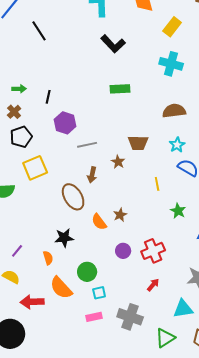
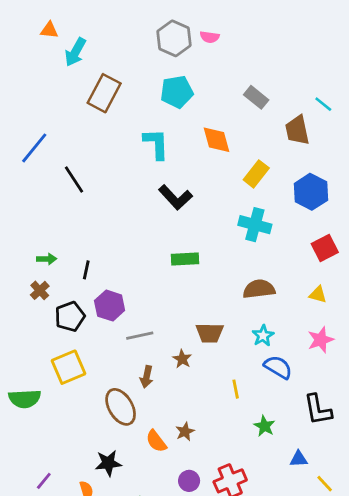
black pentagon: (21, 137) -> (70, 316), moved

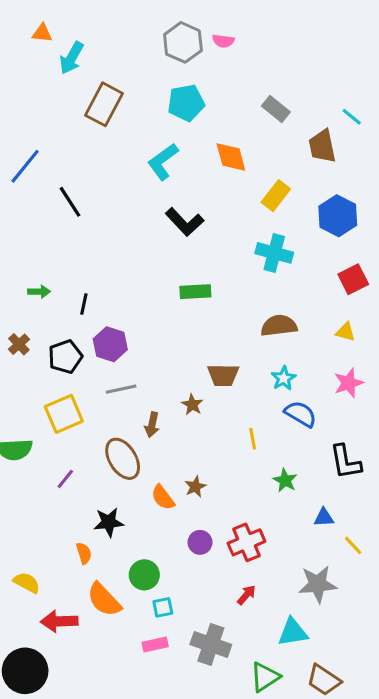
cyan L-shape: (156, 144) -> (163, 162), turned -124
brown cross: (40, 290) -> (19, 344), moved
gray line: (140, 336) -> (121, 389), moved
purple line: (44, 481) -> (65, 479), moved

